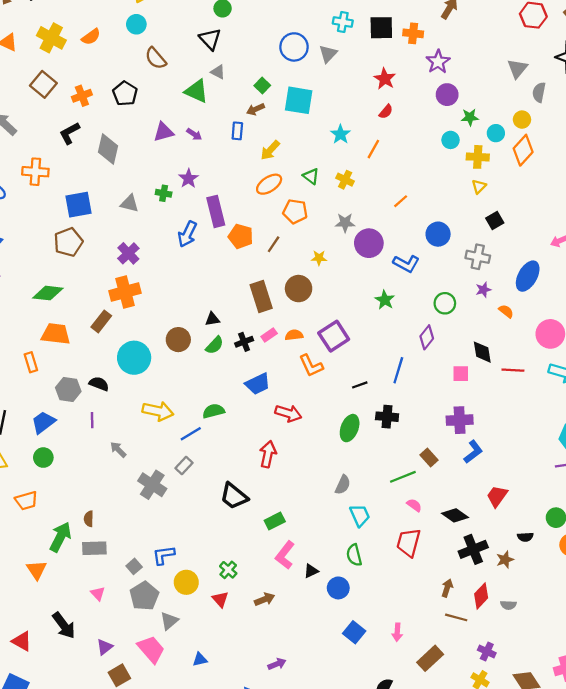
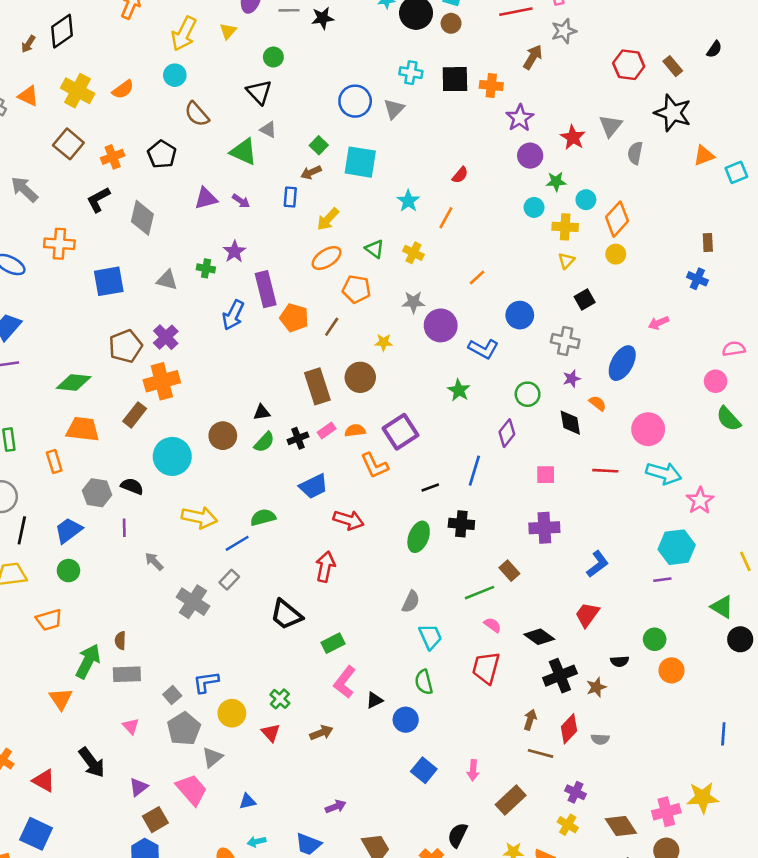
red star: (385, 79) -> (573, 137), moved
yellow circle: (522, 120) -> (616, 254), moved
brown pentagon: (68, 242) -> (126, 346), moved
black diamond: (482, 352) -> (570, 423), moved
blue L-shape: (473, 452) -> (598, 564), moved

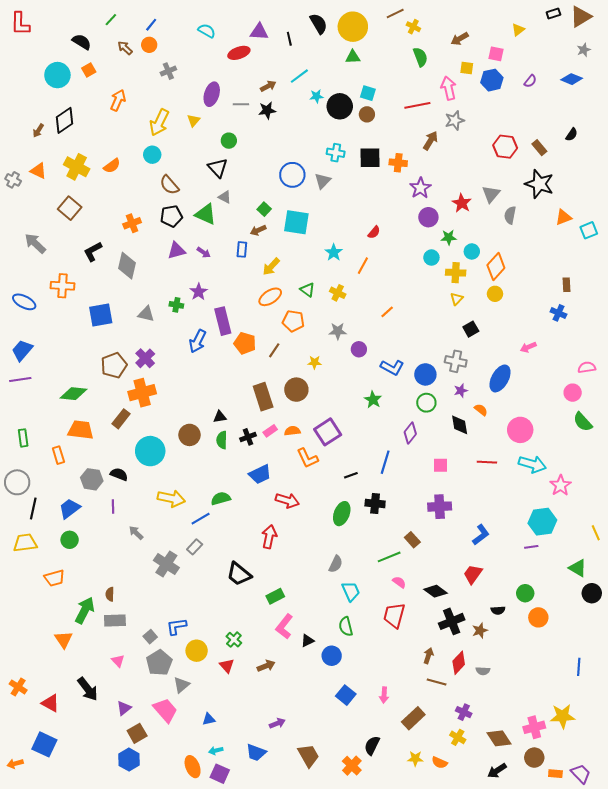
black pentagon: (162, 154) -> (171, 216), moved, turned 30
orange cross: (113, 157) -> (132, 223), moved
blue circle: (520, 315) -> (425, 374), moved
purple circle: (441, 325) -> (359, 349), size x0.6
green semicircle: (264, 442) -> (222, 440), turned 138

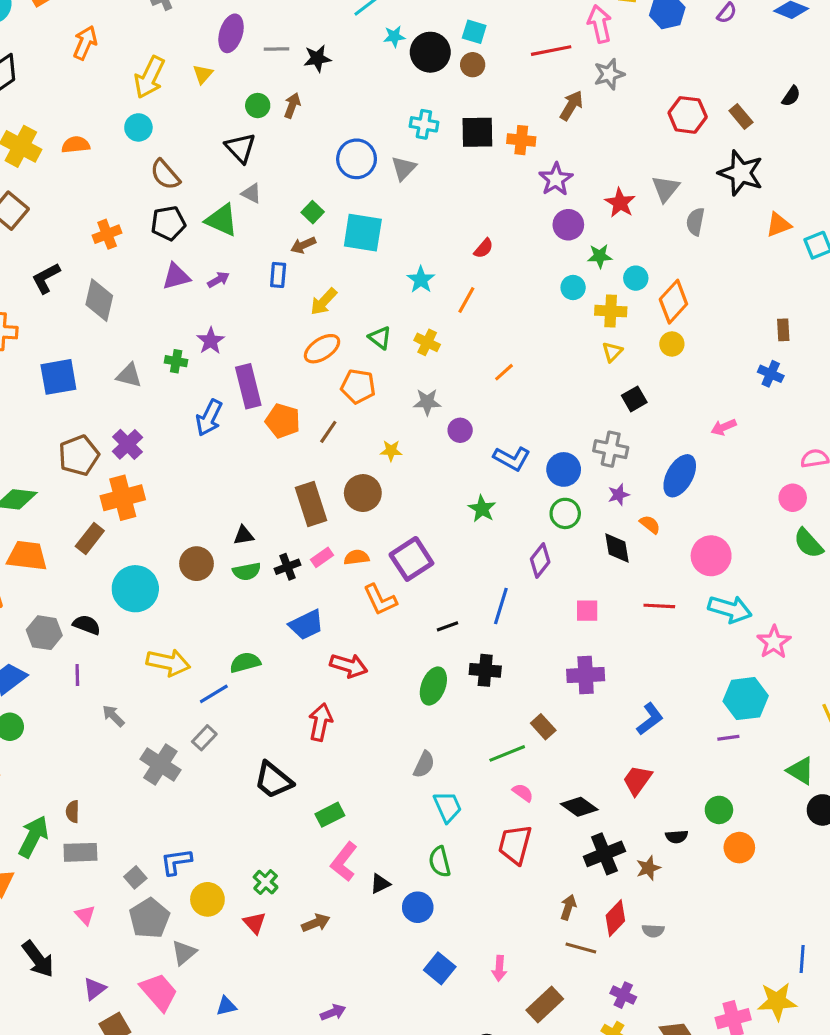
brown arrow: (268, 86) -> (292, 106), moved, turned -42
orange semicircle: (112, 166) -> (76, 145), turned -150
purple arrow: (204, 252) -> (218, 280), turned -64
green semicircle: (222, 440) -> (247, 571), turned -102
blue line: (579, 667) -> (802, 959), moved

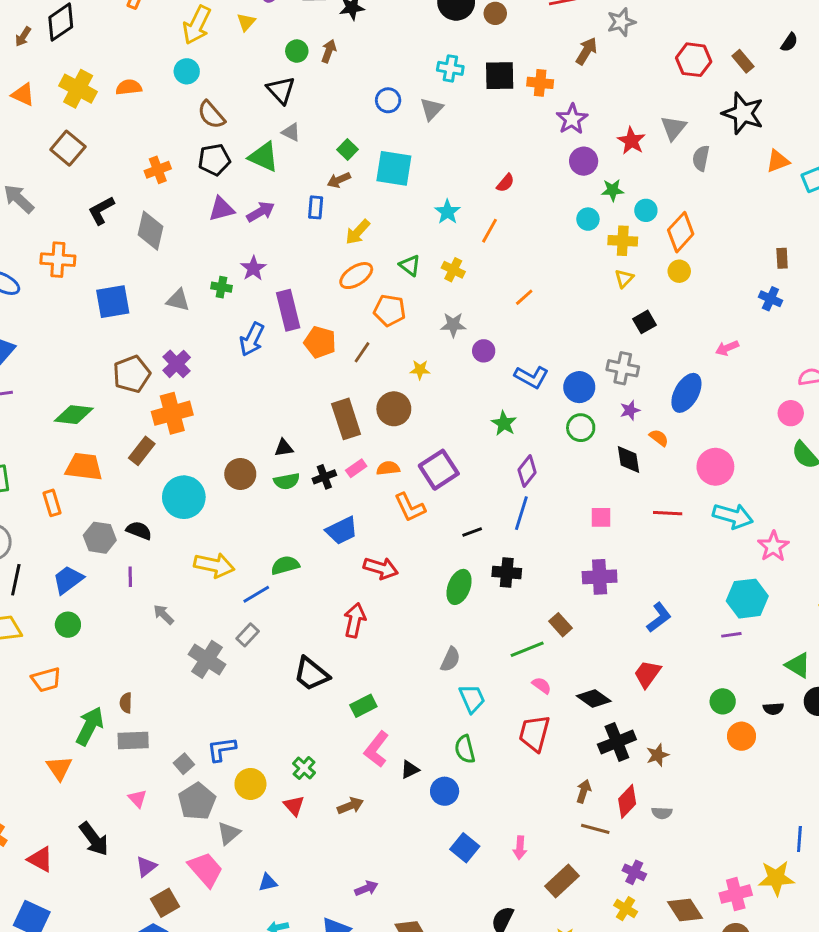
blue circle: (357, 159) -> (388, 100), size x0.7
purple arrow: (218, 280) -> (261, 212), size x1.4
purple diamond: (540, 560) -> (527, 471), moved
black semicircle: (677, 837) -> (773, 709), moved

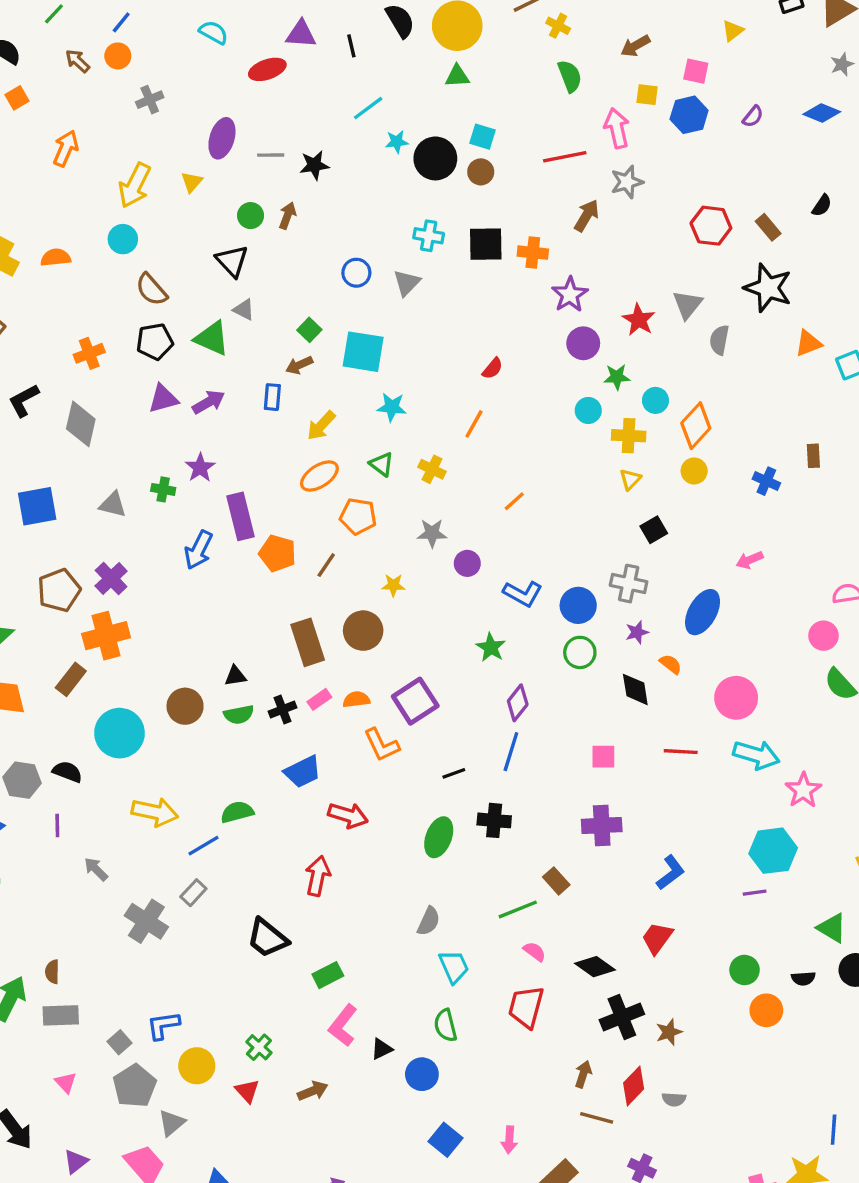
cyan star: (447, 212) -> (392, 407), moved, turned -30
blue cross: (770, 299) -> (766, 481), moved

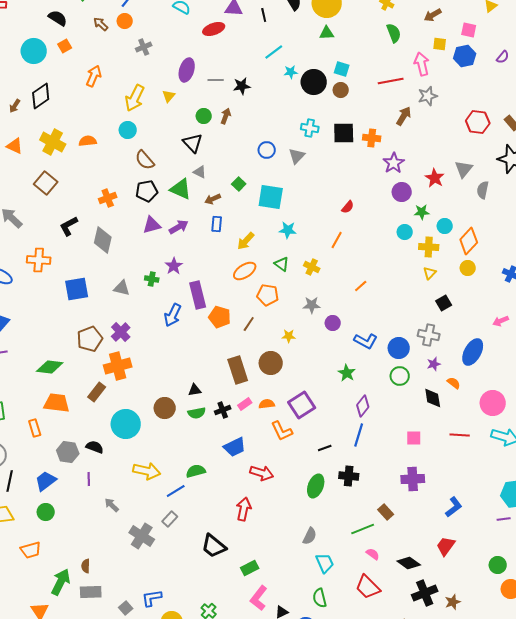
brown arrow: (299, 365) -> (213, 199), moved
red trapezoid: (526, 1007) -> (368, 587), turned -60

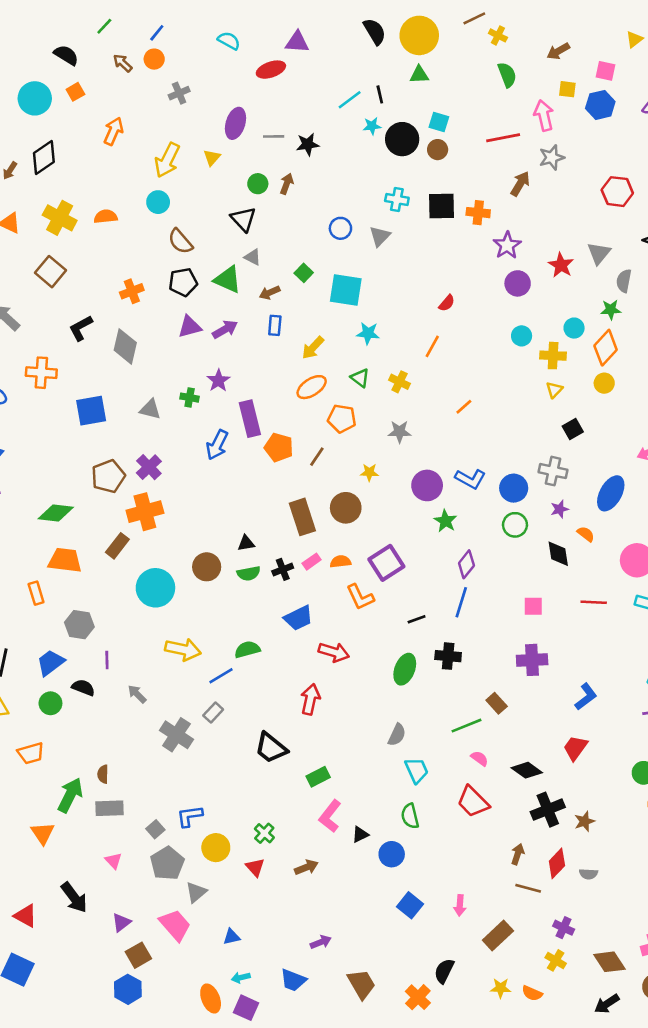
black line: (264, 15) -> (380, 94), moved
green star: (422, 212) -> (611, 310), moved
purple circle: (333, 323) -> (427, 485), moved, size x1.5
black semicircle: (95, 447) -> (83, 688), moved

